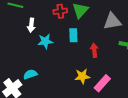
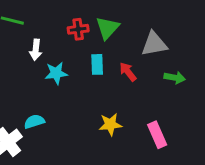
red arrow: (94, 50) -> (128, 72), moved, turned -32
pink rectangle: (102, 83) -> (157, 135), moved, turned -66

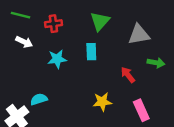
red cross: (78, 29) -> (53, 24), moved
white arrow: (36, 50) -> (24, 42), moved, turned -70
red arrow: (128, 72) -> (128, 75), moved

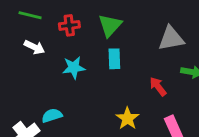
green triangle: (100, 21) -> (110, 25), moved
yellow star: (102, 102) -> (127, 118), turned -30

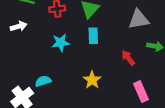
white arrow: (34, 47) -> (19, 26), moved, turned -42
yellow star: (127, 118) -> (92, 80), moved

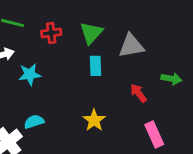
gray triangle: (139, 19) -> (131, 46), moved
cyan star: (61, 43) -> (30, 74), moved

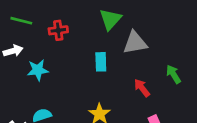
green triangle: (91, 33) -> (110, 19), moved
green arrow: (171, 79) -> (173, 74), turned -132

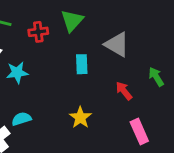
green triangle: (110, 19) -> (72, 21), moved
gray triangle: (135, 43) -> (117, 44), turned 40

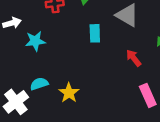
yellow star: (80, 117) -> (69, 93), moved

